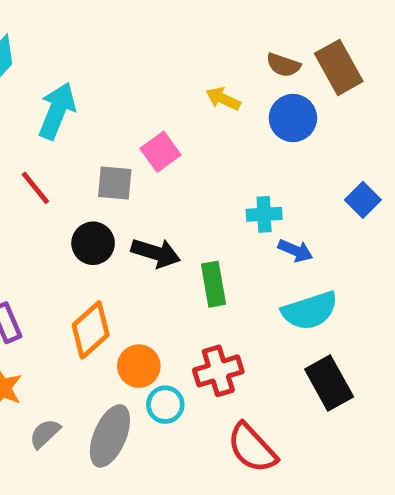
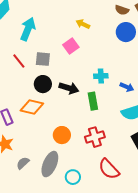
yellow arrow: (223, 99) -> (83, 24), moved
gray square: (115, 183) -> (43, 59), moved
cyan cross: (264, 214) -> (101, 76), moved
orange diamond: (91, 330) -> (32, 107), moved, turned 55
cyan circle: (165, 405) -> (73, 177), moved

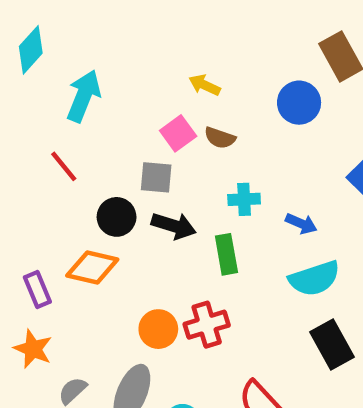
brown semicircle: (122, 10) -> (220, 138), moved
gray square: (43, 59) -> (156, 177), moved
red cross: (95, 137) -> (207, 325), moved

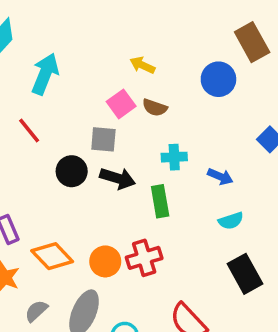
orange diamond: (92, 268) -> (52, 256), moved, turned 33
cyan semicircle: (314, 278) -> (231, 221), size x0.6

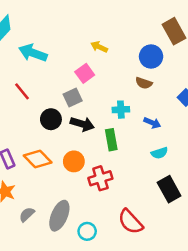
cyan arrow: (45, 74) -> (33, 53), turned -92
brown semicircle: (155, 108) -> (144, 83), moved
gray square: (103, 139) -> (73, 97), turned -30
orange diamond: (52, 256) -> (38, 159), moved
orange circle: (105, 261) -> (74, 161), moved

